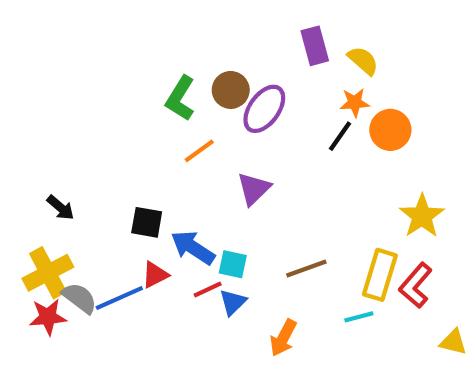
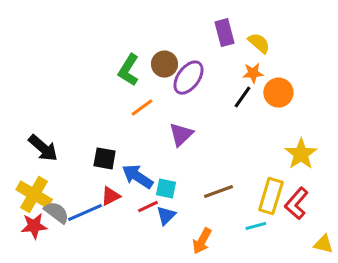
black arrow: (61, 208) -> (43, 148), size x1.5
yellow cross: (48, 273) -> (34, 194), turned -32

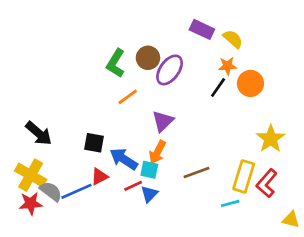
purple rectangle: (224, 33) -> (202, 29), turned -50
orange arrow: (202, 241) -> (157, 152), moved

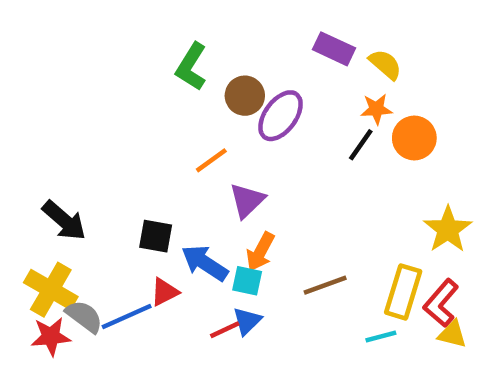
green L-shape: (116, 63) -> (191, 67), moved
purple triangle: (163, 121) -> (247, 200), moved
red line: (133, 186) -> (225, 330), moved
yellow triangle: (291, 220) -> (452, 334), moved

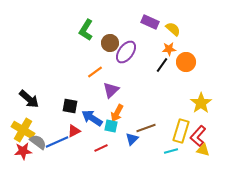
blue triangle: (247, 321) -> (132, 139), moved

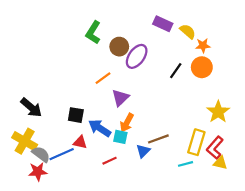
orange star: (169, 49) -> (203, 46), moved
red triangle: (74, 131) -> (80, 142), turned 40
red star: (23, 151) -> (38, 172), moved

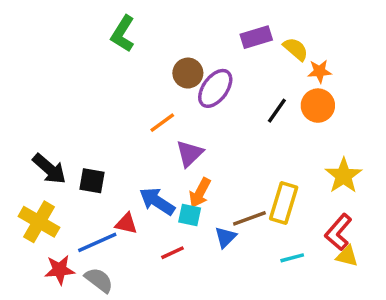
purple rectangle: (163, 24) -> (256, 37), turned -42
green L-shape: (93, 32) -> (123, 34), moved
black square: (76, 115) -> (92, 181), moved
yellow rectangle: (196, 142) -> (284, 203), moved
gray semicircle: (41, 154) -> (99, 280), moved

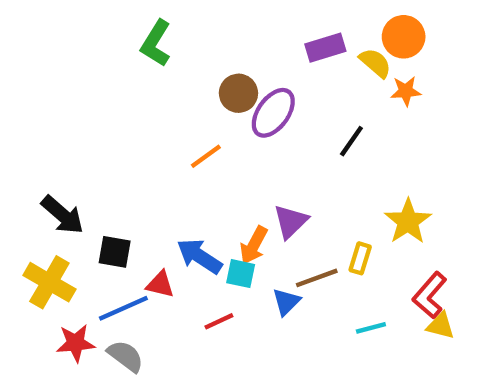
orange circle: (318, 106) -> (404, 37), moved
purple triangle: (190, 153) -> (291, 221), moved
yellow star: (344, 176) -> (408, 221), moved
black square: (92, 181) -> (115, 252), moved
yellow rectangle: (284, 203) -> (360, 258), size x0.6

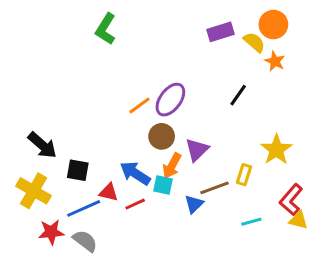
orange star: (406, 91) -> (275, 61), turned 30
brown circle: (238, 93) -> (162, 136), moved
purple ellipse: (273, 113) -> (170, 100), moved
red line: (219, 321) -> (135, 204), moved

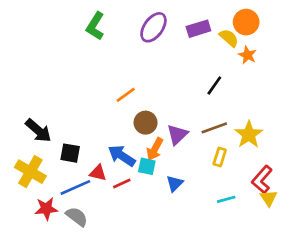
purple ellipse: (170, 100) -> (153, 27), moved
brown line: (215, 188) -> (214, 128), moved
yellow triangle: (298, 220) -> (269, 198), turned 42

